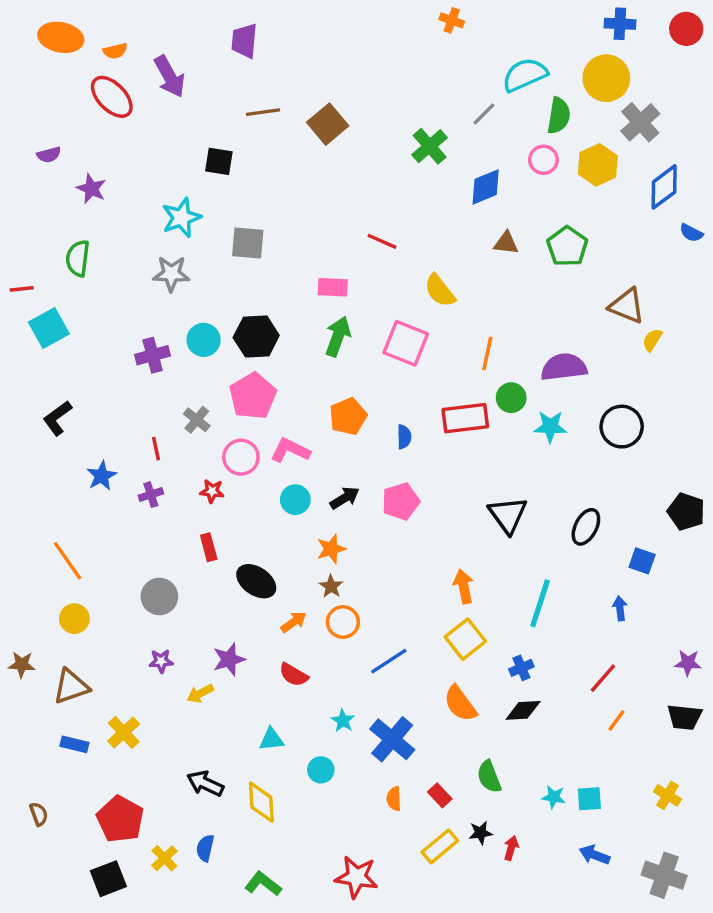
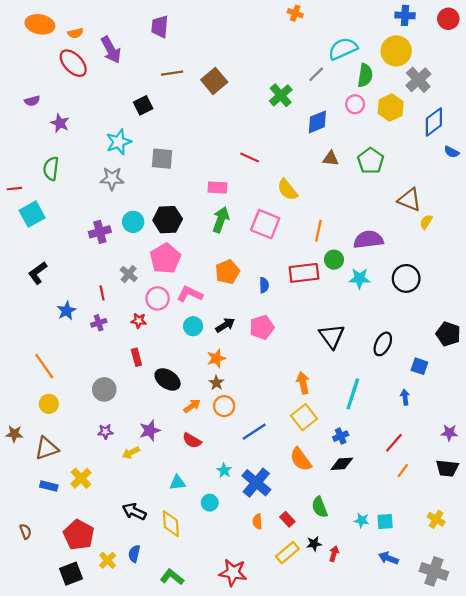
black square: (219, 161) -> (143, 105), turned -36

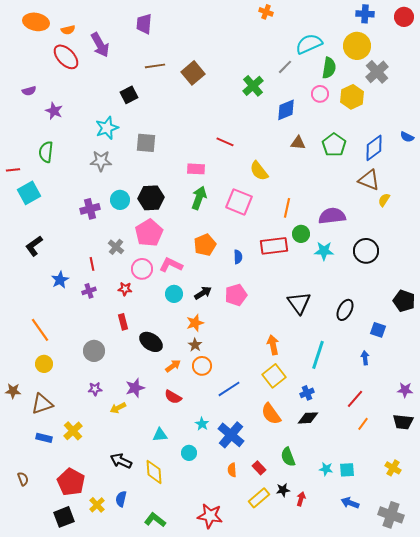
blue diamond: (434, 122) -> (374, 148), moved

